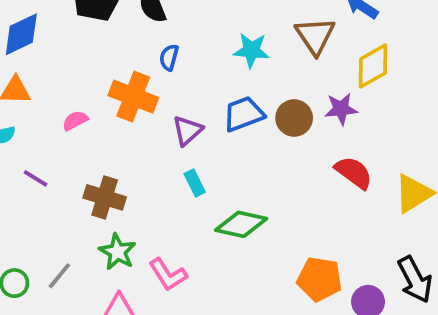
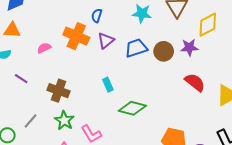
purple triangle: (187, 131) -> (106, 41), moved
gray line: (59, 276) -> (31, 121), moved

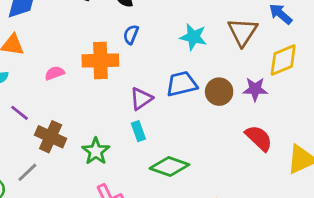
orange cross: (76, 36) -> (100, 61), turned -30
purple triangle: (106, 41) -> (141, 99), moved
brown cross: (58, 91) -> (51, 137), moved
green star: (64, 120) -> (96, 151), moved

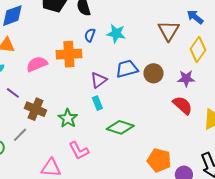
cyan star: (193, 37) -> (116, 34), moved
yellow diamond: (283, 60) -> (198, 49), turned -30
pink semicircle: (55, 73) -> (37, 64), size x1.5
purple star: (255, 89) -> (186, 78), moved

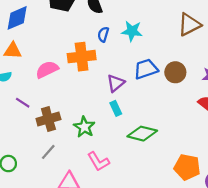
brown triangle: (169, 31) -> (189, 25), turned 35
brown cross: (36, 109) -> (48, 119), turned -35
gray line: (20, 135) -> (48, 152), moved

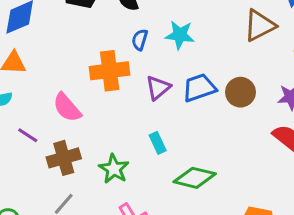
pink semicircle: (47, 70) -> (67, 108), moved, turned -105
purple triangle: (116, 83) -> (158, 88), moved

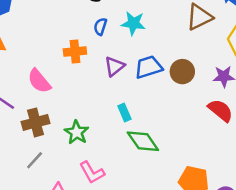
orange cross: (110, 71) -> (75, 52), size x0.7
cyan rectangle: (158, 143) -> (124, 112), moved
green diamond: (195, 178) -> (143, 141), turned 40

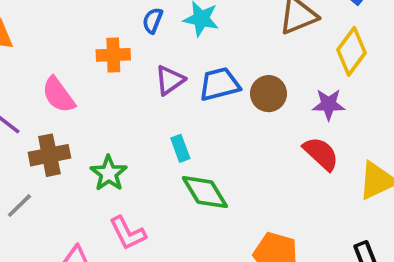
gray line: (35, 160) -> (19, 206), moved

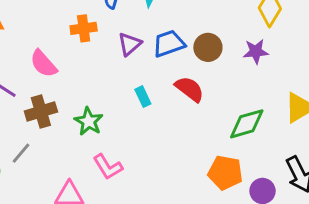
red semicircle: (321, 154) -> (190, 89), moved
green diamond: (205, 192) -> (247, 124), moved, turned -69

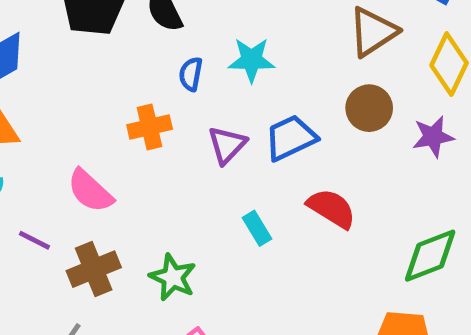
brown circle: (208, 47) -> (369, 108), moved

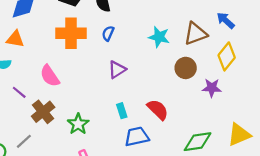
cyan star: (251, 60) -> (159, 37), moved
orange cross: (150, 127) -> (71, 33), moved, size x1.5
blue trapezoid: (291, 138) -> (137, 137), moved
brown cross: (94, 269) -> (43, 112), turned -30

